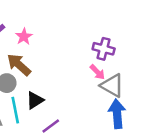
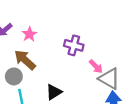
purple cross: (104, 49) -> (74, 45), moved
black triangle: (35, 100) -> (54, 92), moved

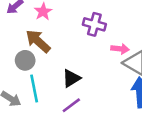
pink arrow: (96, 66) -> (120, 49), turned -40

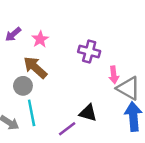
pink arrow: (120, 49) -> (114, 75), turned 77
black triangle: (71, 78) -> (88, 113), moved, turned 48

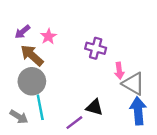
brown arrow: (35, 67) -> (32, 55), moved
gray circle: (23, 86) -> (32, 81), size x1.5

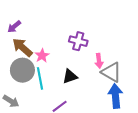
pink star: (48, 36) -> (42, 56), moved
cyan line: (40, 107) -> (40, 78), moved
black triangle: (94, 107) -> (70, 76), moved, turned -35

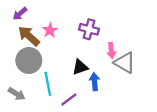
pink star: (42, 56) -> (50, 30), moved
cyan line: (40, 78) -> (48, 84), moved
blue arrow: (116, 96) -> (95, 82), moved, size x0.7

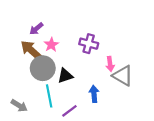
purple arrow: (20, 14) -> (36, 29), moved
gray circle: (29, 60) -> (43, 68), moved
black triangle: (80, 67) -> (65, 76), moved

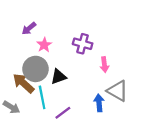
brown arrow: (31, 50) -> (23, 83), moved
gray triangle: (123, 76) -> (118, 91), moved
blue arrow: (94, 94) -> (99, 103), moved

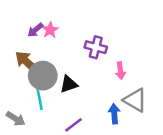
pink star: (44, 45) -> (50, 30), moved
brown arrow: (23, 83) -> (27, 62), moved
cyan line: (42, 97) -> (39, 97), moved

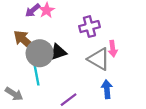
purple cross: (96, 47) -> (89, 27), turned -30
black triangle: (69, 84) -> (58, 52), moved
gray triangle: (135, 100) -> (99, 59), moved

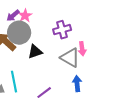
gray circle: (40, 53) -> (19, 33), moved
cyan line: (36, 73) -> (14, 82), moved

